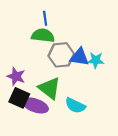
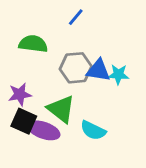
blue line: (45, 18) -> (76, 17), moved, turned 48
green semicircle: (43, 36) -> (33, 44), moved
purple star: (16, 76) -> (20, 94), turned -30

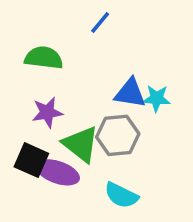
gray hexagon: (76, 68) -> (118, 135), moved
purple star: (20, 94) -> (47, 112), moved
cyan semicircle: (93, 130) -> (121, 195), moved

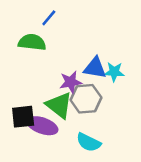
blue line: (100, 23) -> (49, 18), moved
purple star: (47, 112) -> (71, 82), moved
black square: (31, 160) -> (23, 117), turned -30

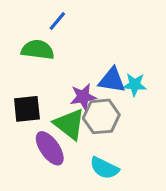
black square: (23, 117) -> (27, 109), moved
purple ellipse: (42, 126) -> (50, 148), turned 36

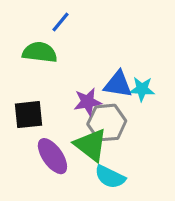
green triangle: (69, 124) -> (91, 145), moved

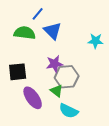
blue triangle: (118, 84) -> (53, 31), moved, turned 36
cyan star: (142, 89) -> (96, 41), moved
green triangle: (91, 145) -> (57, 91), size x0.6

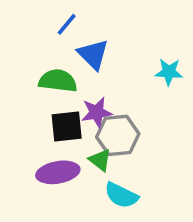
green semicircle: (25, 33) -> (58, 81), moved
black square: (18, 72) -> (67, 127), moved
purple ellipse: (33, 98) -> (58, 172), turned -65

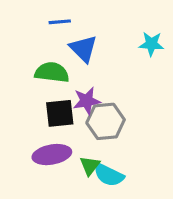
blue line: (67, 24) -> (60, 22), turned 45
cyan star: (169, 72) -> (151, 44), moved
green triangle: (100, 160) -> (90, 166), moved, turned 30

